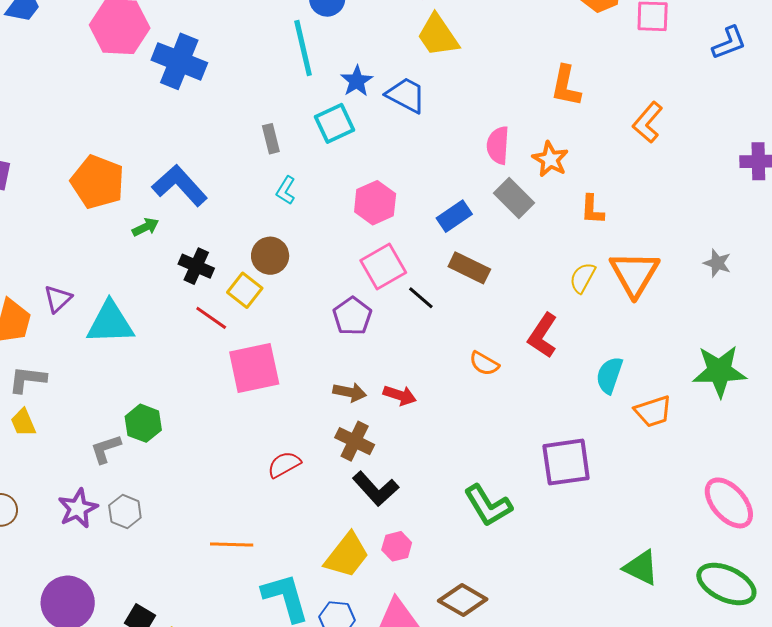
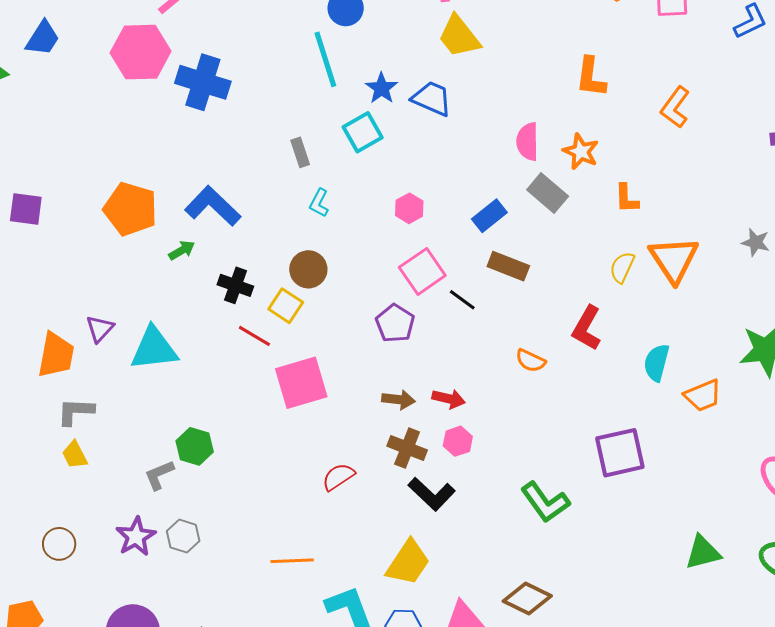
pink hexagon: (375, 203) -> (409, 208), size x0.7
pink hexagon: (397, 546) -> (458, 441), moved
green triangle: (641, 568) -> (703, 552), turned -36

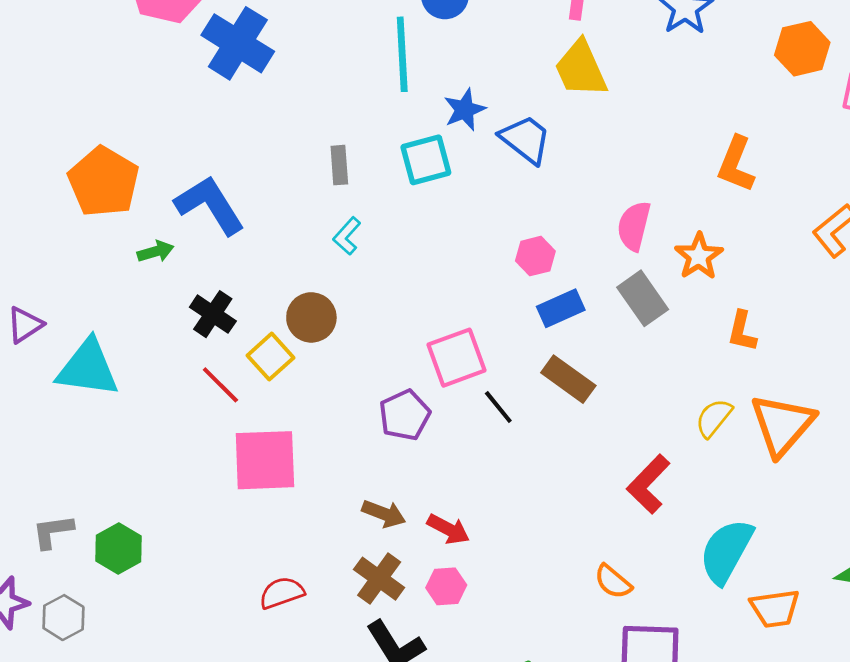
pink hexagon: (409, 208) -> (535, 256), moved
orange semicircle: (531, 361) -> (613, 582), moved
cyan semicircle: (656, 363) -> (726, 551), size x1.4
green hexagon: (195, 446) -> (118, 548), moved

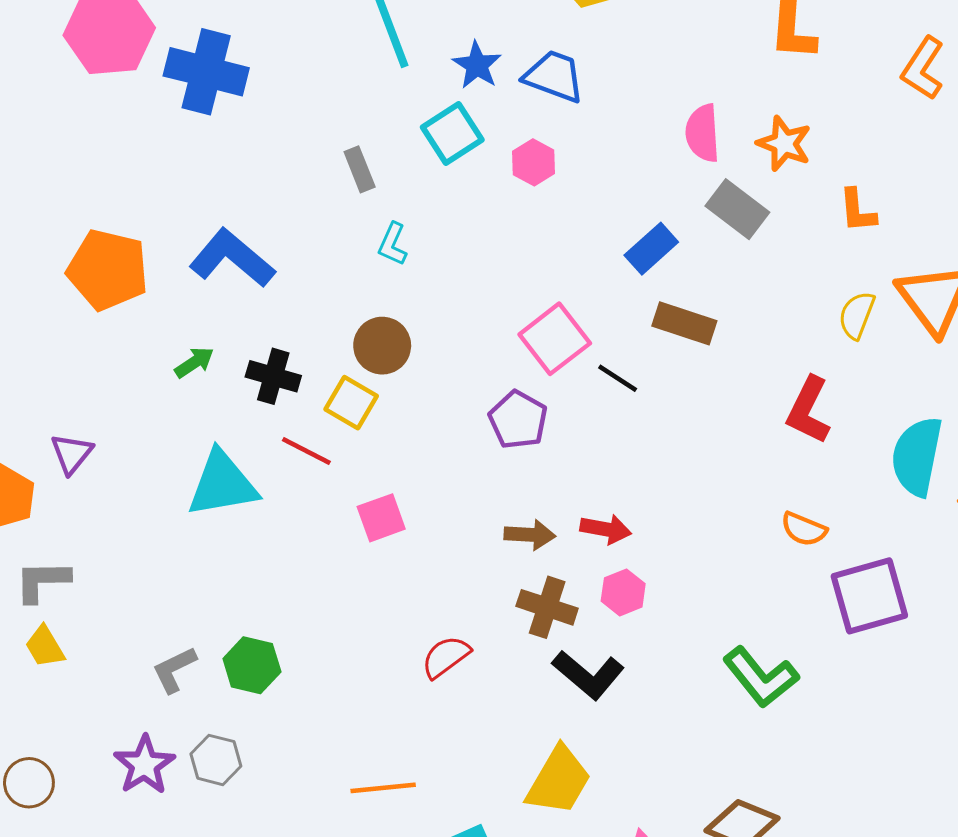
green arrow: (156, 252) -> (194, 362), moved
pink hexagon: (535, 256) -> (534, 162), moved
cyan triangle: (88, 368) -> (222, 484), moved
pink square: (265, 460) -> (381, 518), size x0.6

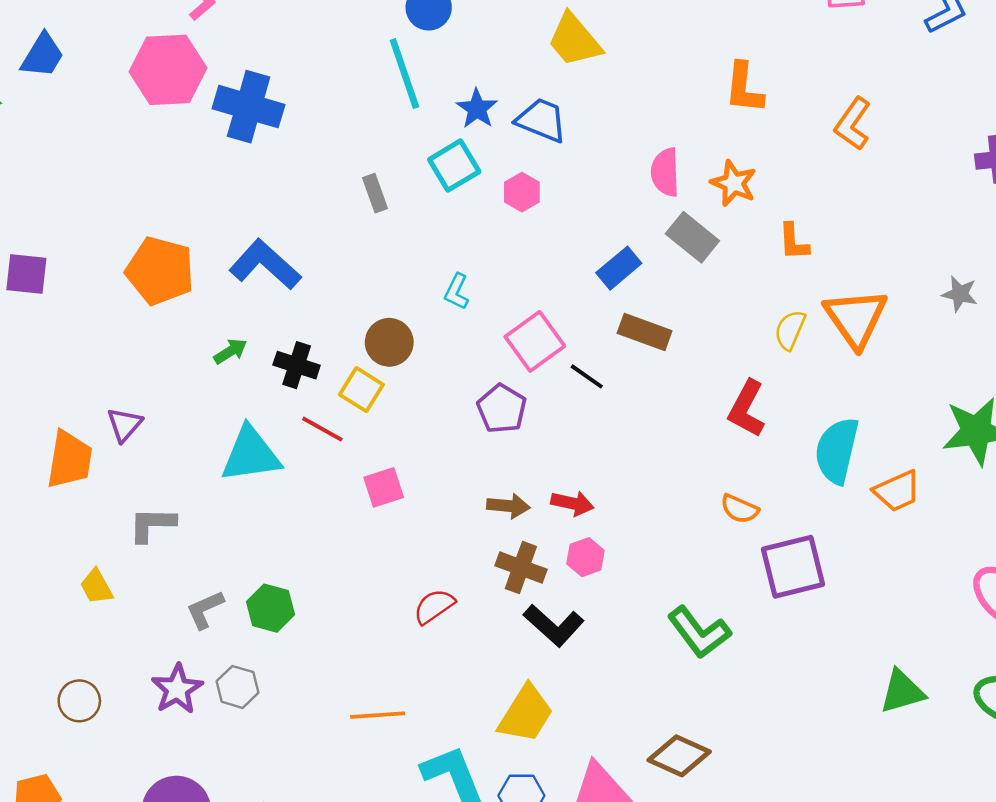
cyan L-shape: (393, 244) -> (457, 292), moved
gray L-shape: (42, 581) -> (152, 524), moved

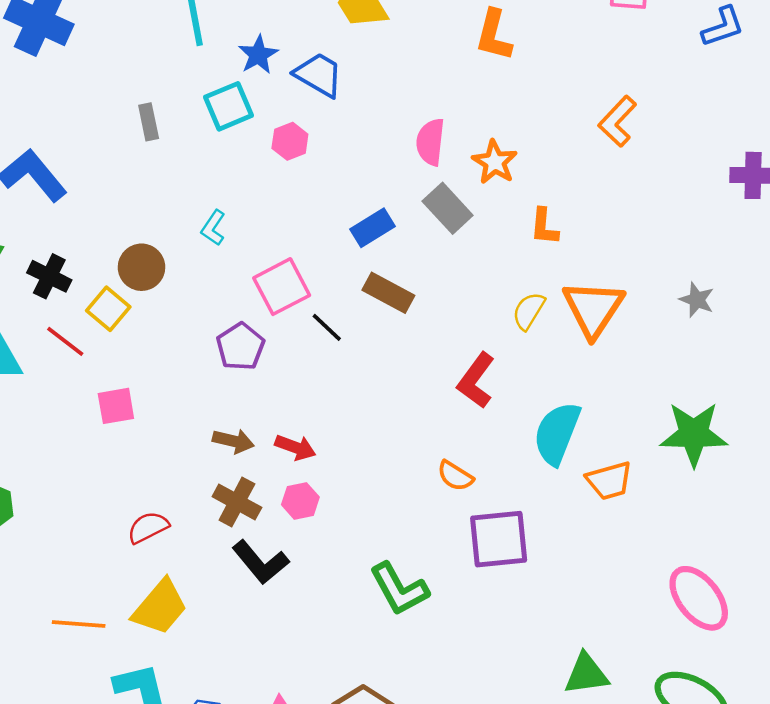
orange L-shape: (744, 88) -> (494, 35), moved
yellow trapezoid: (526, 714) -> (160, 607), moved

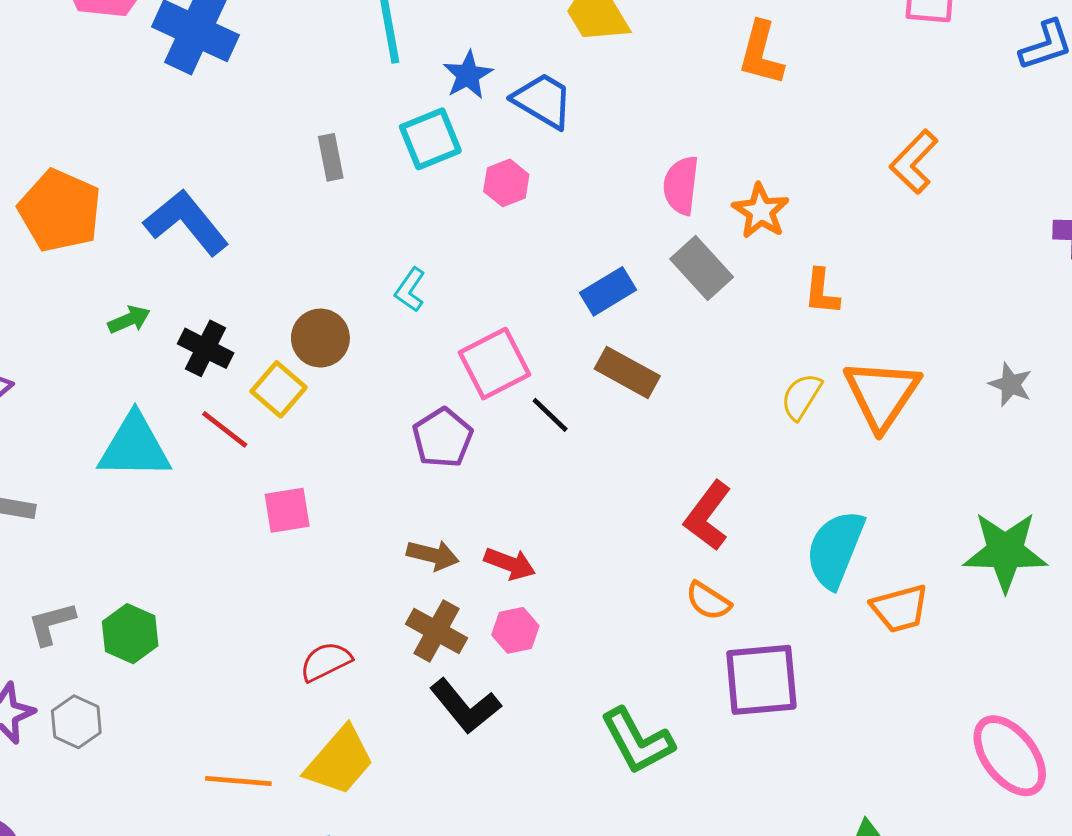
red L-shape: (476, 381) -> (708, 516), moved

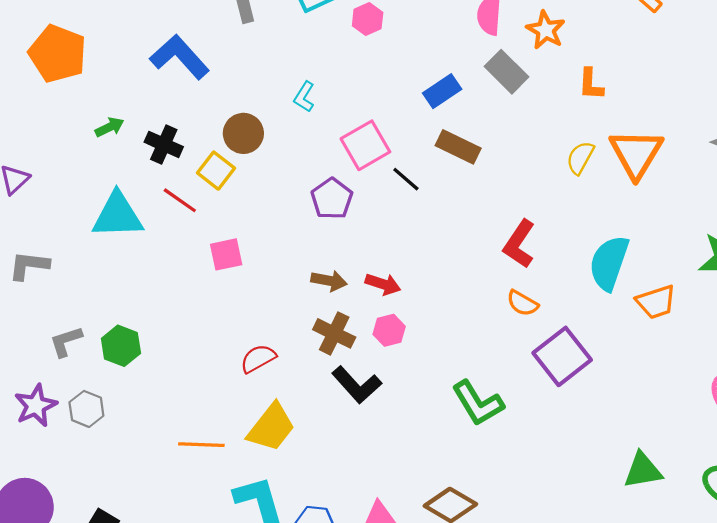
blue L-shape: (186, 222) -> (180, 57), moved
purple square: (761, 680) -> (562, 356), turned -30

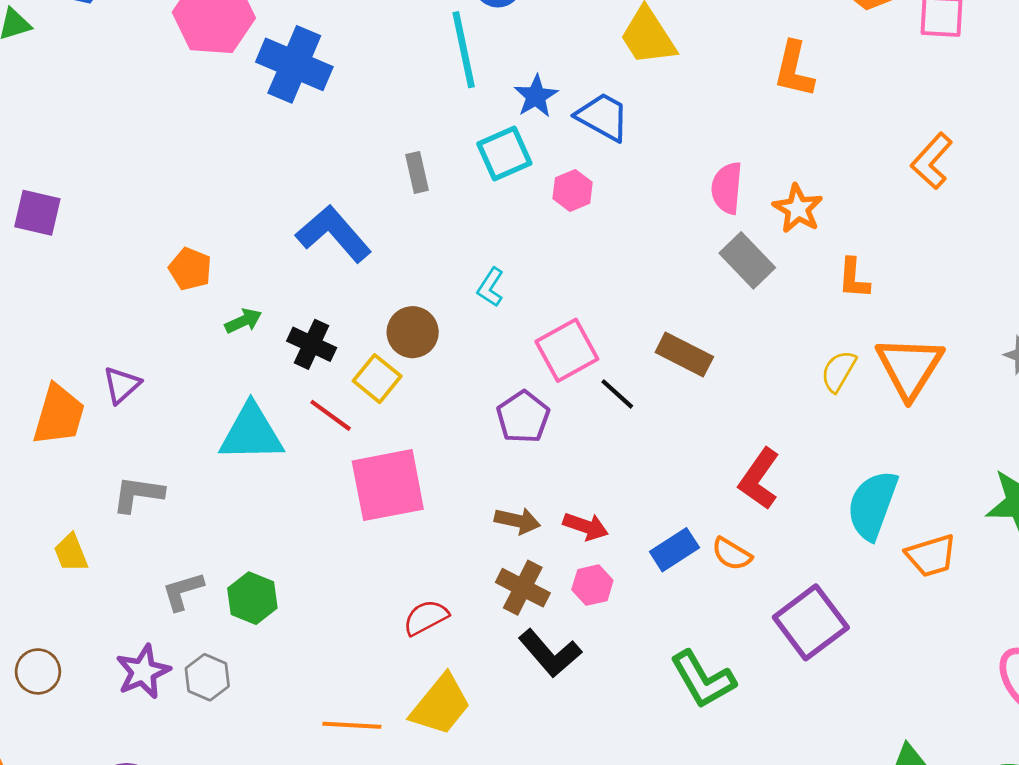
orange pentagon: (58, 54) -> (190, 269), moved, size x0.6
blue rectangle: (442, 91) -> (674, 550), moved
pink square: (226, 254) -> (388, 485), size x1.8
orange semicircle: (522, 303) -> (732, 554), moved

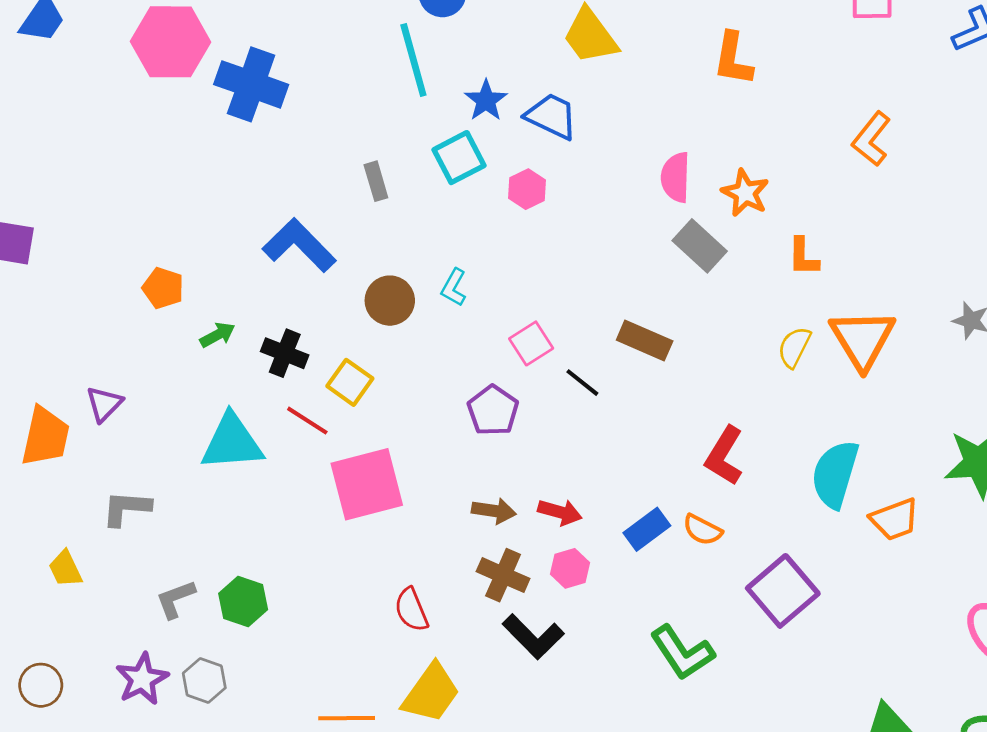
brown circle: (413, 332) -> (390, 301), moved
pink square: (567, 350) -> (531, 343), size x0.7
red semicircle: (426, 618) -> (411, 610), turned -81

